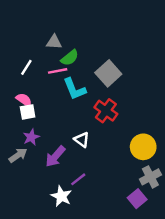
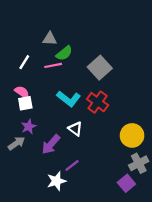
cyan L-shape: (75, 89) -> (69, 99), moved, turned -30
white star: (61, 196) -> (56, 181), turned 30

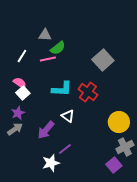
gray square: (100, 68) -> (103, 60), moved
cyan L-shape: (69, 99) -> (62, 89), turned -35
white square: (25, 103) -> (23, 93), turned -32
purple star: (29, 127) -> (18, 113), moved

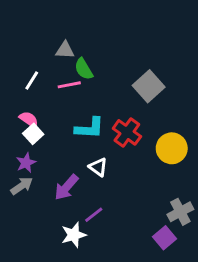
green semicircle: (58, 48) -> (84, 69), turned 98
yellow circle: (119, 122) -> (172, 148), moved

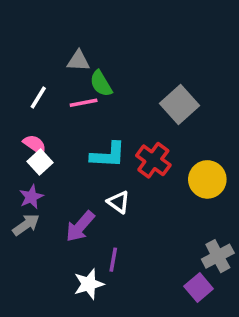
purple line: (94, 215) -> (113, 260), turned -42

